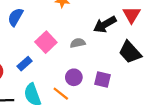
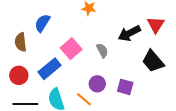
gray semicircle: (78, 43) -> (102, 50), turned 72
blue rectangle: (25, 64) -> (50, 69), size x1.5

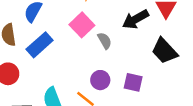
pink square: (71, 49) -> (82, 25), moved
blue rectangle: (50, 69) -> (40, 45), moved

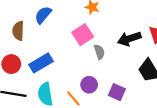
blue rectangle: (40, 45) -> (41, 63), moved

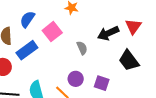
pink square: (83, 35) -> (52, 32), moved
blue rectangle: (41, 63) -> (27, 50), moved

